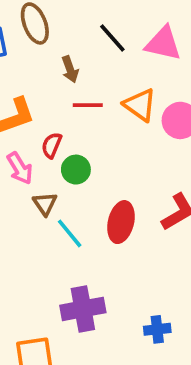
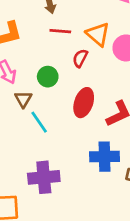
red semicircle: (52, 145) -> (80, 58), moved
red ellipse: (121, 222) -> (84, 103), moved
blue cross: (157, 329) -> (105, 157), moved, size x1.5

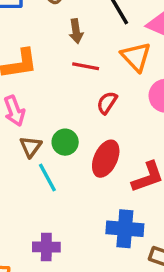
orange triangle: (98, 34) -> (136, 57), moved
green circle: (48, 77) -> (65, 142), moved
purple cross: (44, 177) -> (46, 247), size x0.7

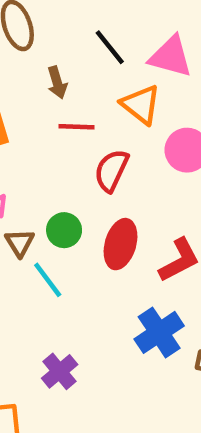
red semicircle: (107, 103) -> (111, 170), size x1.4
blue cross: (125, 229) -> (159, 332), turned -30
purple cross: (46, 247) -> (60, 371), turned -32

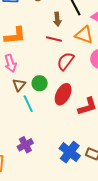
brown arrow: (57, 83) -> (57, 19), moved
orange triangle: (141, 105) -> (84, 35), turned -30
blue cross: (159, 332) -> (70, 152), moved, turned -30

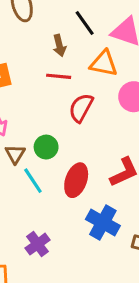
red ellipse: (63, 94) -> (76, 180), moved
blue cross: (70, 152) -> (103, 222), moved

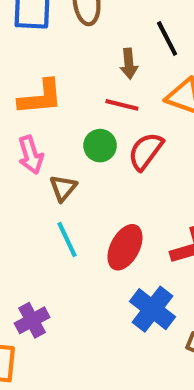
green circle: (46, 147) -> (100, 146), moved
brown triangle: (15, 154) -> (63, 188), moved
purple cross: (38, 244) -> (32, 320), moved

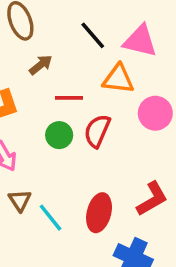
brown arrow: (129, 64) -> (41, 65), moved, turned -110
brown triangle: (63, 188) -> (20, 200), moved

